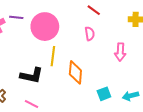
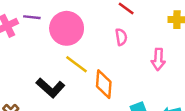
yellow line: (53, 56) -> (76, 64), turned -60
black L-shape: (32, 75) -> (50, 88), turned 30

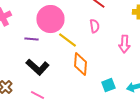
purple line: (32, 17) -> (31, 39), moved
yellow line: (76, 64) -> (67, 40), moved

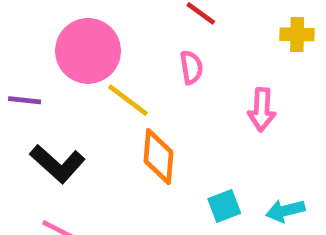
purple line: (31, 39) -> (25, 100), moved

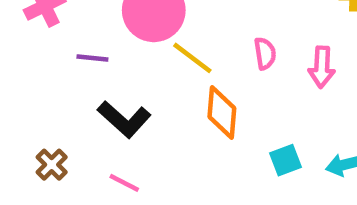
pink semicircle: (191, 67) -> (265, 53), moved

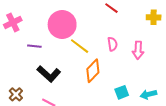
orange diamond: (222, 112) -> (93, 71), turned 40

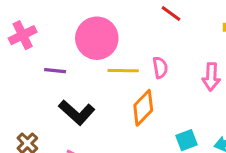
pink semicircle: (112, 44) -> (160, 68), moved
yellow line: (80, 46) -> (123, 71), turned -36

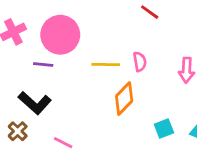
pink circle: (97, 38) -> (60, 35), moved
black L-shape: (77, 112) -> (35, 103), moved

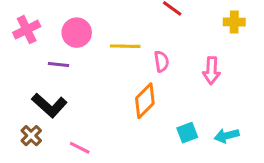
pink circle: (60, 35) -> (77, 33), size x0.7
yellow line: (106, 65) -> (125, 46), moved

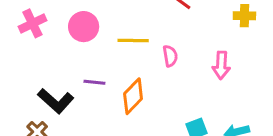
purple line: (58, 64) -> (94, 82), moved
orange diamond: (145, 101) -> (133, 96), moved

